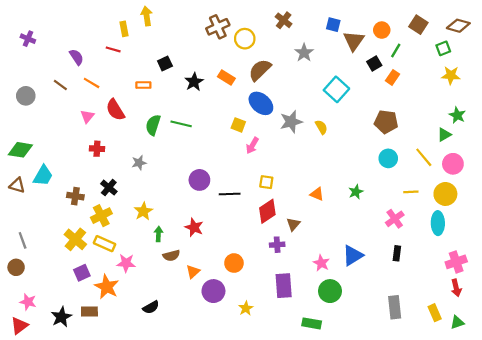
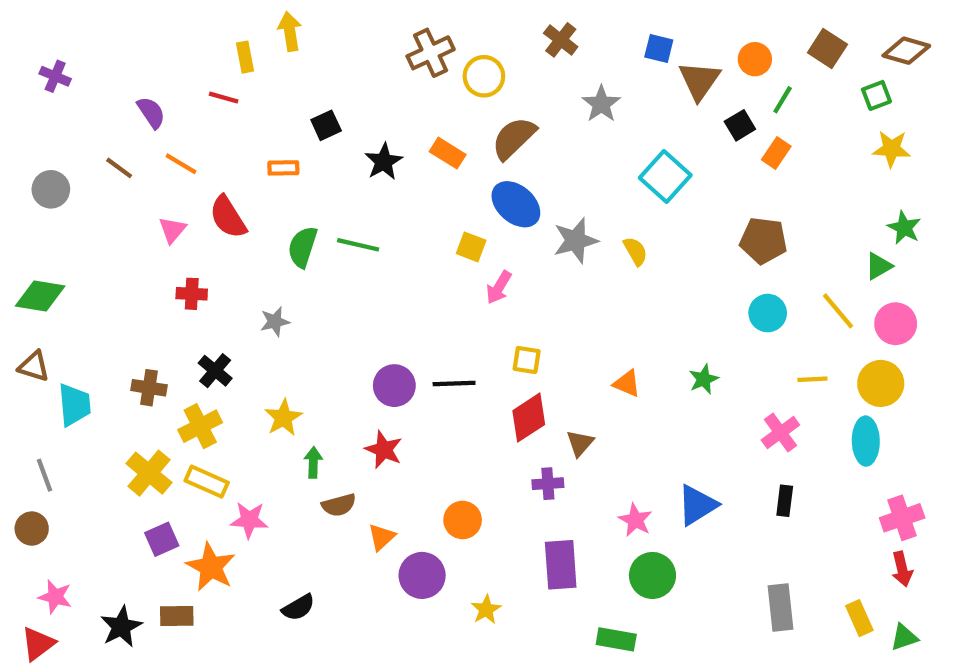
cyan trapezoid: (43, 176) -> (74, 405), moved, turned -35
purple circle: (199, 180) -> (394, 386), moved

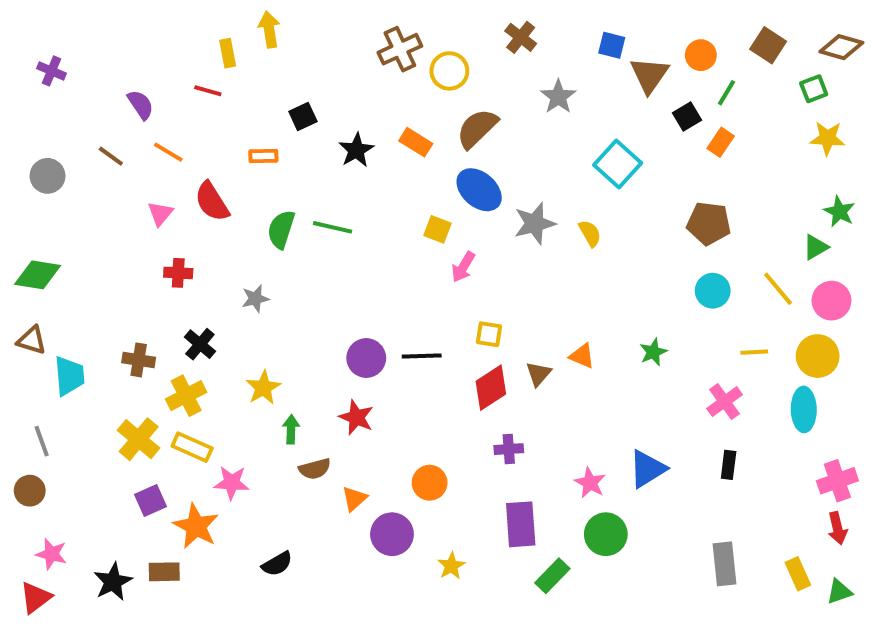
brown triangle: (580, 443) -> (538, 374), moved
green rectangle: (616, 639) -> (552, 576), moved, turned -56

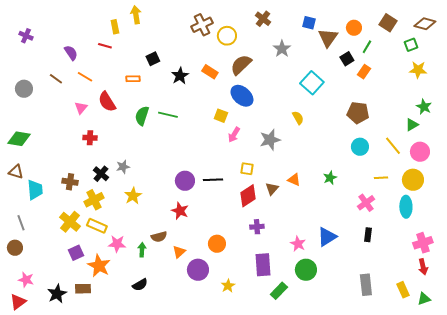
gray star: (535, 223) -> (270, 140), moved
gray star: (255, 299) -> (123, 167), moved
green arrow: (291, 429) -> (142, 250), moved

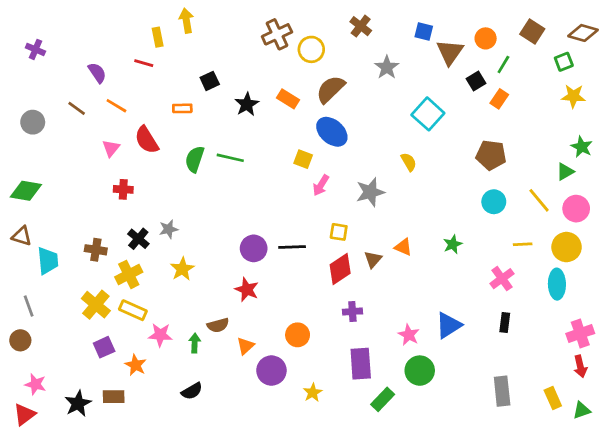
orange star: (99, 266) -> (136, 365), size x0.7

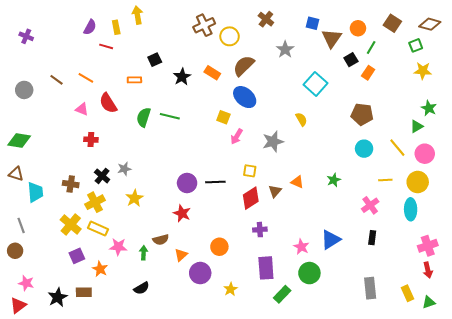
purple semicircle: (97, 73) -> (90, 27), moved, turned 63
pink triangle: (111, 148) -> (82, 109), turned -48

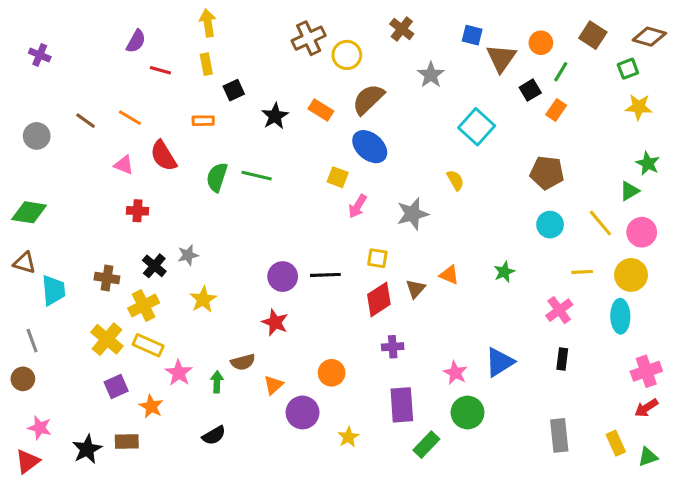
yellow rectangle: (116, 27) -> (206, 64), moved
pink star: (118, 247) -> (179, 373), turned 30
red arrow: (428, 270) -> (646, 408), turned 70

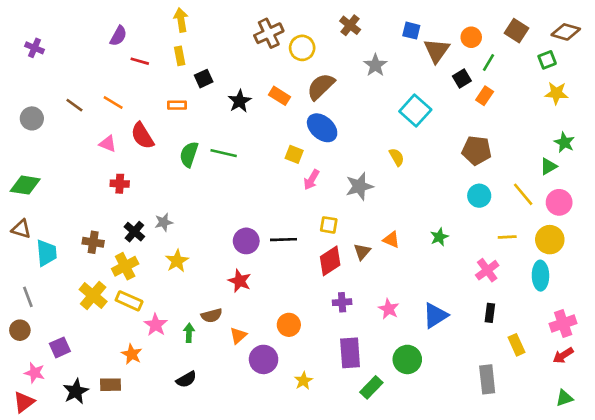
pink star: (455, 373) -> (389, 309), moved
purple square: (116, 387) -> (60, 347), moved
yellow rectangle: (616, 443) -> (516, 345), moved

